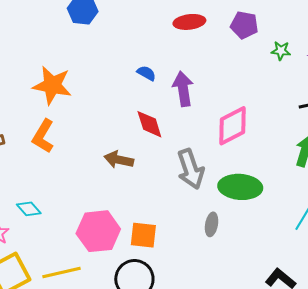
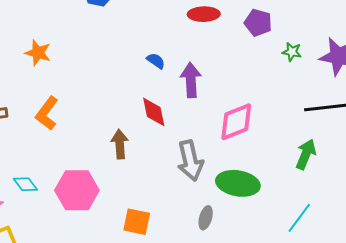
orange star: (52, 85) -> (38, 53), moved, size x0.7
brown arrow: (119, 160) -> (120, 144), turned 68
pink hexagon: (98, 231) -> (77, 190), moved

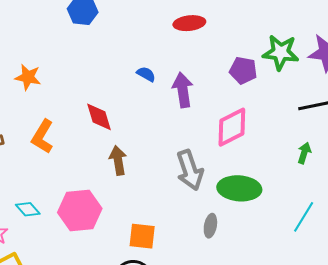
purple pentagon: (258, 23) -> (243, 70), moved
green star: (292, 52) -> (281, 52), size x1.8
red diamond: (154, 112) -> (99, 117), moved
green arrow: (306, 154) -> (304, 153), size x0.7

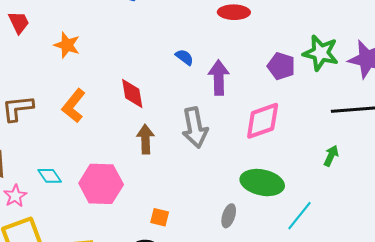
gray arrow: (190, 170) -> (195, 128), moved
cyan line: (304, 217) -> (300, 216), moved
orange square: (142, 236) -> (160, 217), size x0.7

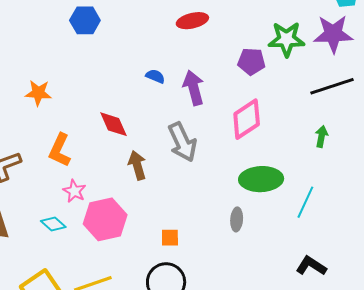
pink star: (15, 196) -> (74, 191), moved

